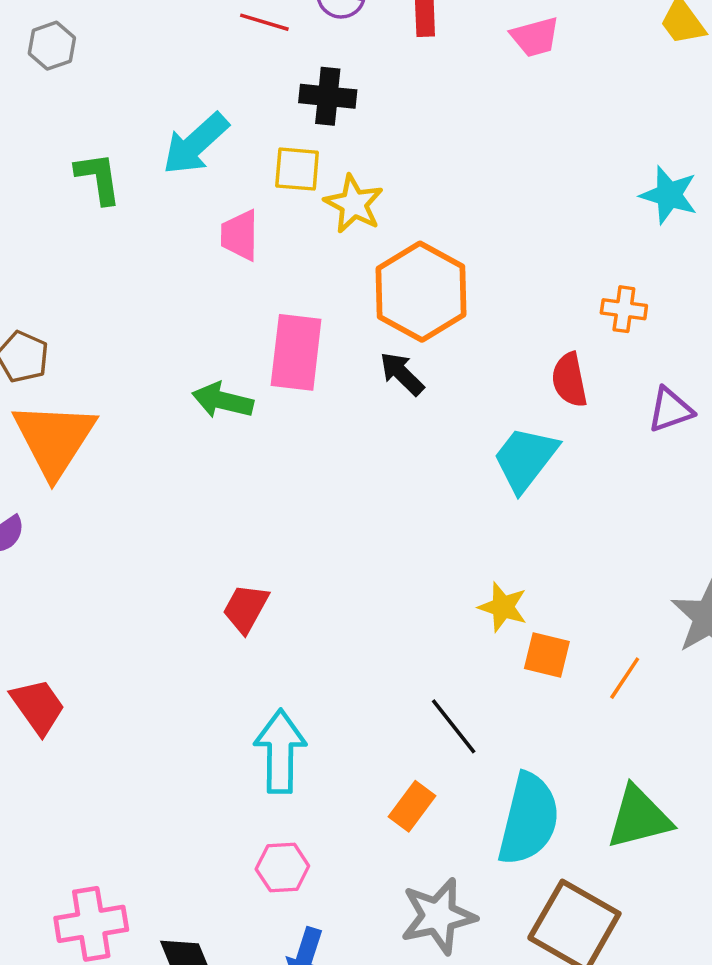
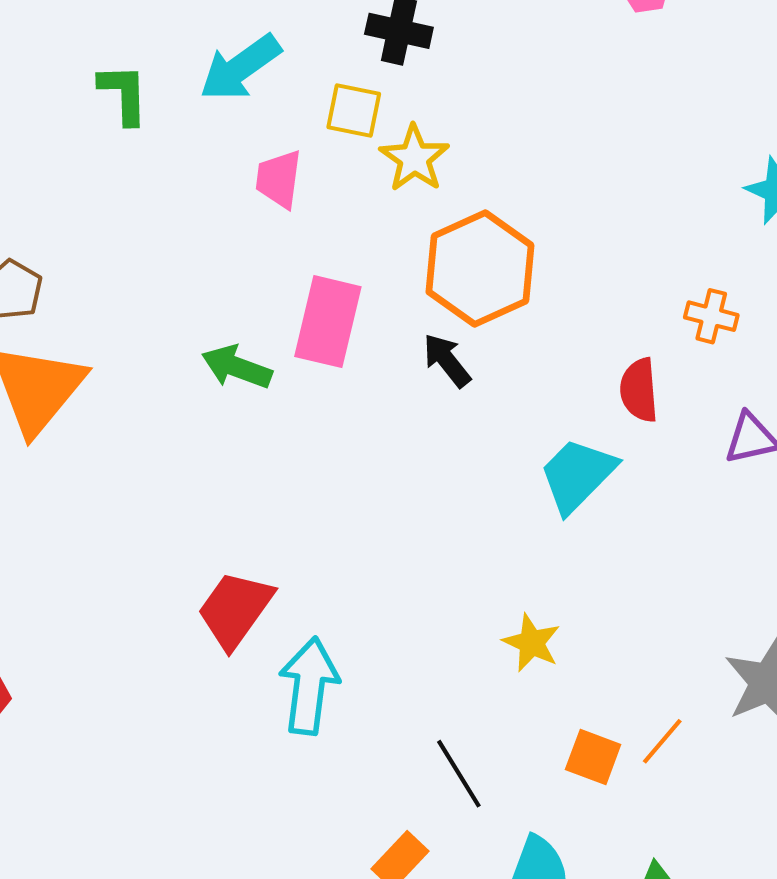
red trapezoid: (246, 608) -> (235, 610), size x1.4
orange square: (547, 655) -> (593, 757), moved
cyan arrow: (280, 751) -> (309, 686), moved

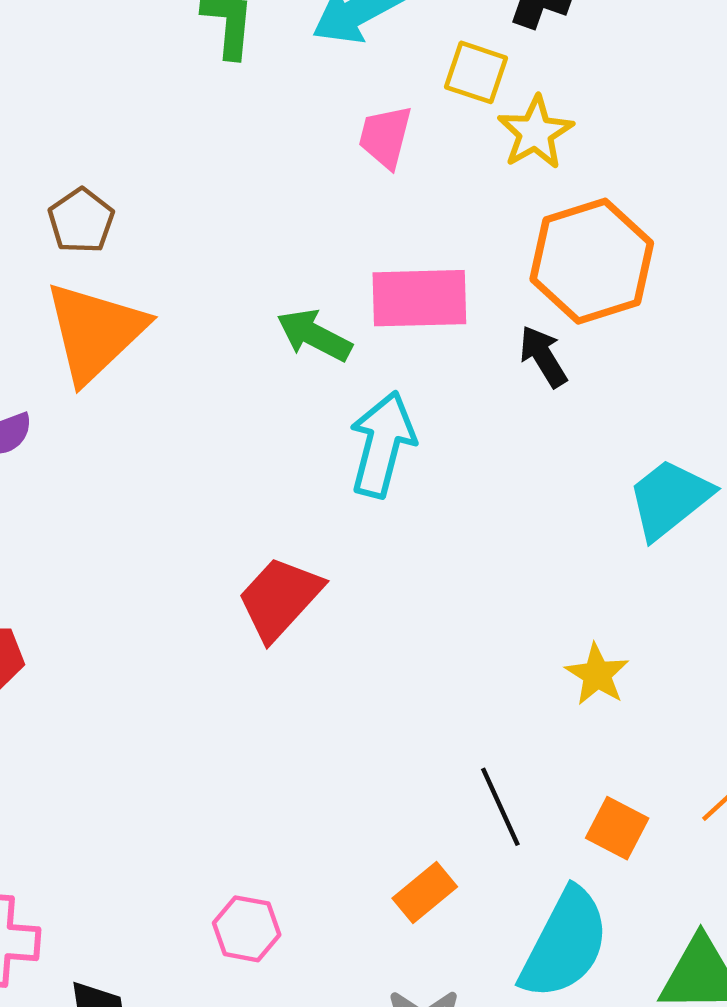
pink rectangle: (328, 322) -> (419, 298), turned 68
cyan arrow: (309, 686) -> (382, 444), moved
orange square: (593, 757) -> (617, 828), moved

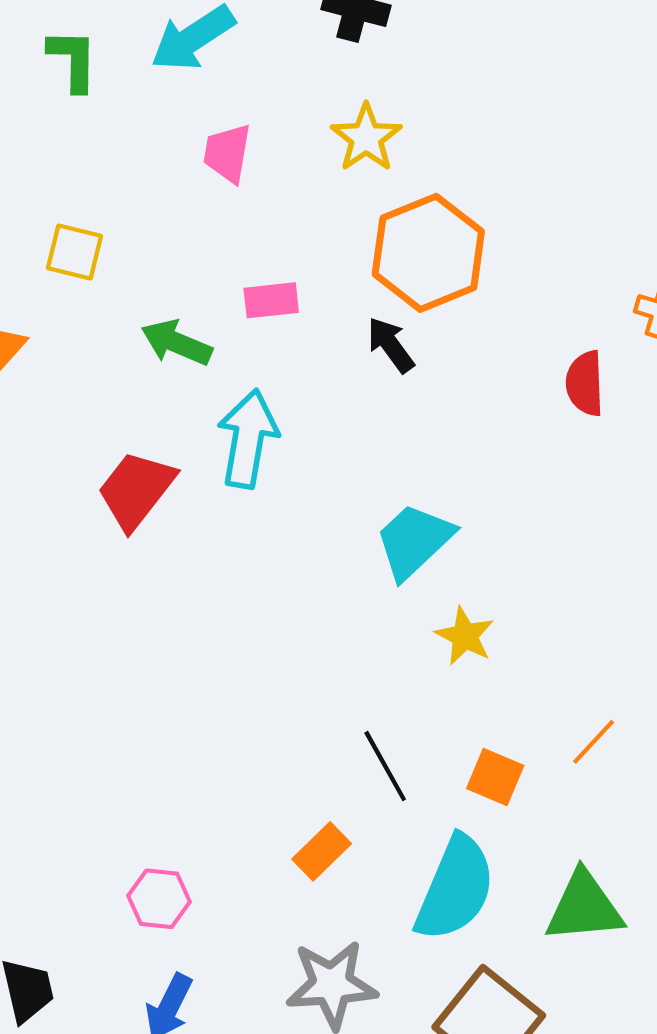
yellow square: (476, 72) -> (75, 252), moved
pink rectangle: (419, 298) -> (271, 300), size x0.6
cyan trapezoid: (670, 499) -> (414, 541), moved
red trapezoid: (280, 598) -> (136, 490), moved

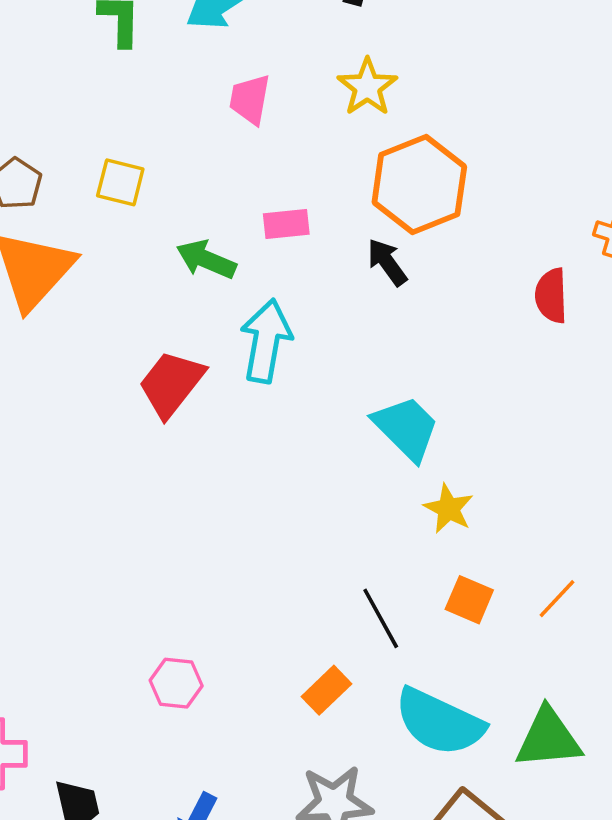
cyan trapezoid: (414, 541) -> (406, 428), turned 88
orange square: (495, 777) -> (469, 600), moved
cyan semicircle: (455, 888) -> (439, 722), turned 92
pink hexagon: (159, 899) -> (176, 683), moved

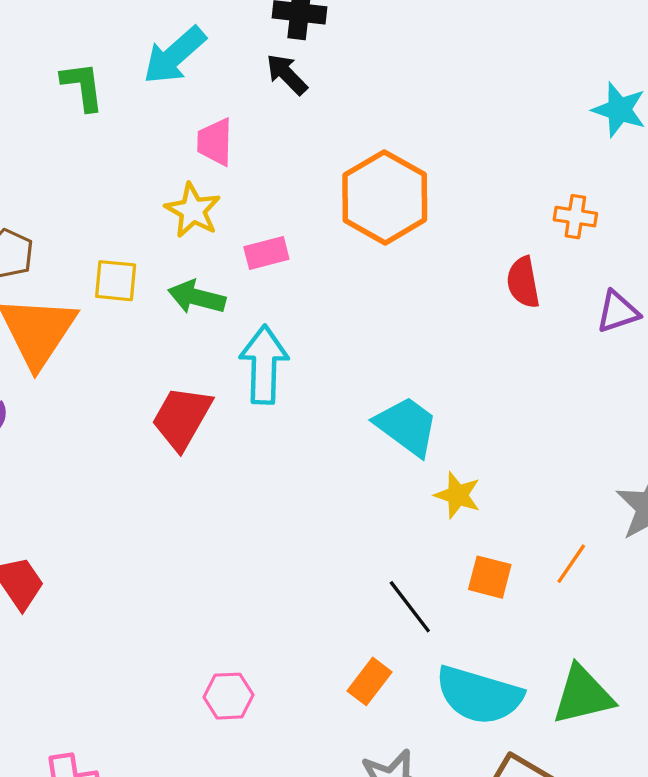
yellow star: (367, 87) -> (193, 210), moved
yellow square: (120, 182) -> (116, 281), moved
black arrow: (387, 262) -> (287, 74), moved

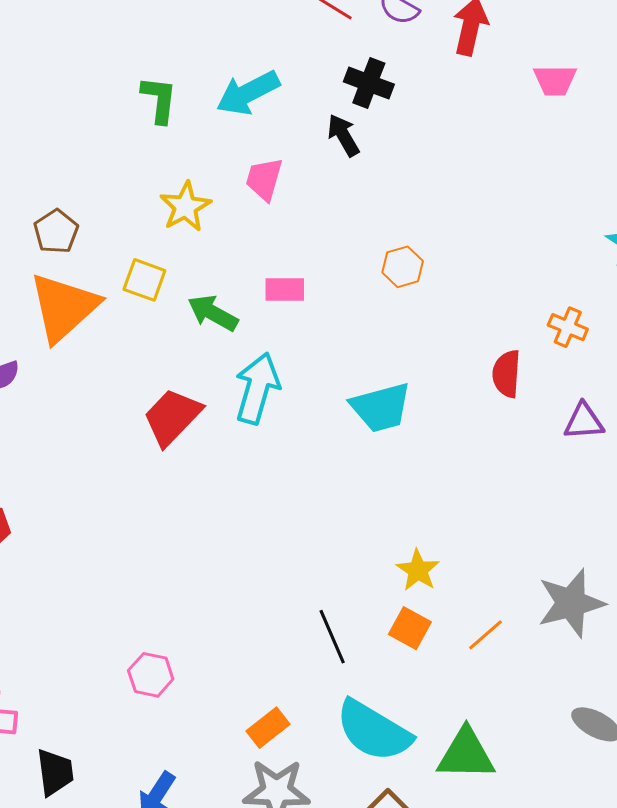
orange hexagon: (385, 197) -> (403, 267), size x0.5
yellow star: (193, 210) -> (185, 207), moved
cyan trapezoid: (407, 426) -> (381, 407), moved, turned 114
yellow star: (458, 495) -> (418, 570), moved
orange rectangle: (369, 681) -> (268, 728), moved

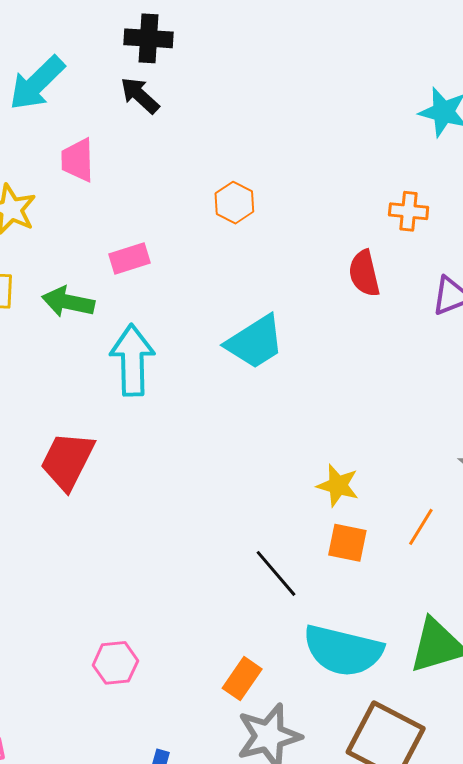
red trapezoid: (172, 417) -> (67, 461), moved

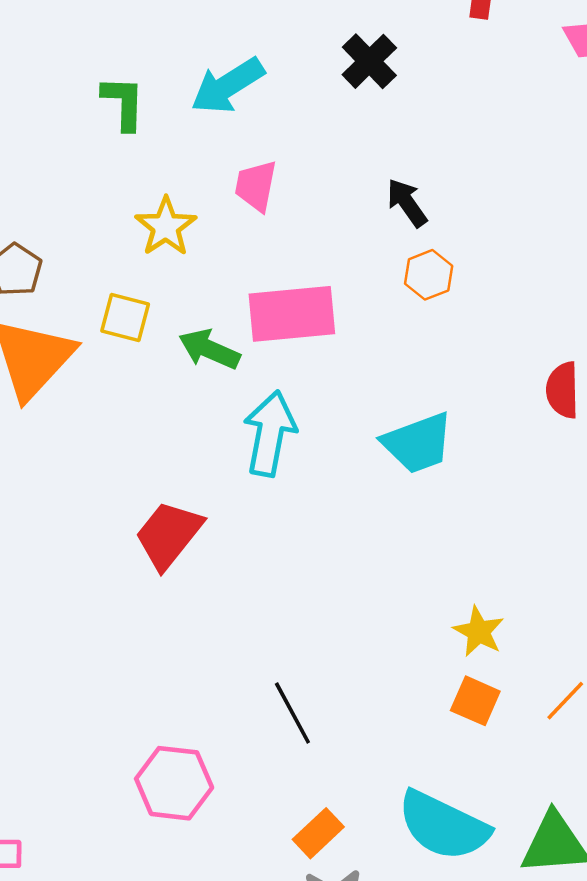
black cross: (149, 38) -> (369, 61), turned 30
black arrow: (140, 95) -> (407, 203), moved
pink rectangle: (129, 259) -> (292, 314), size x1.8
black line: (276, 573) -> (292, 713), moved
pink hexagon: (115, 663) -> (174, 783), size x1.4

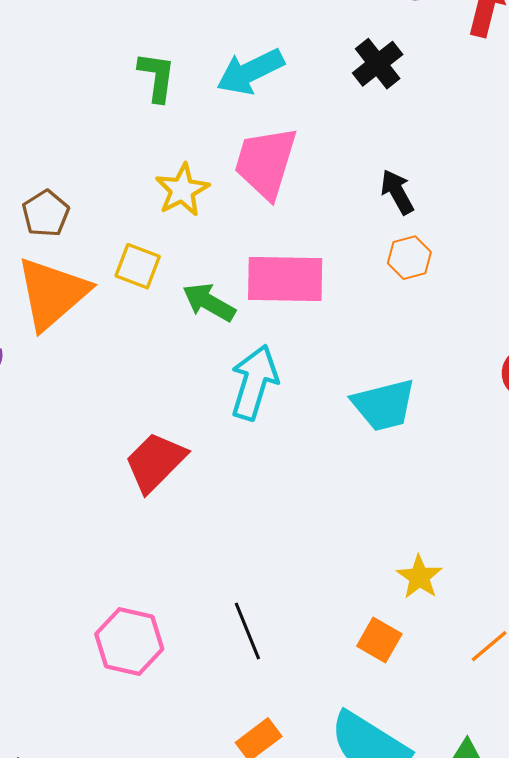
pink trapezoid: (256, 186) -> (266, 163), size x1.6
orange square: (475, 701) -> (379, 640), moved
pink hexagon: (174, 783) -> (129, 642), moved

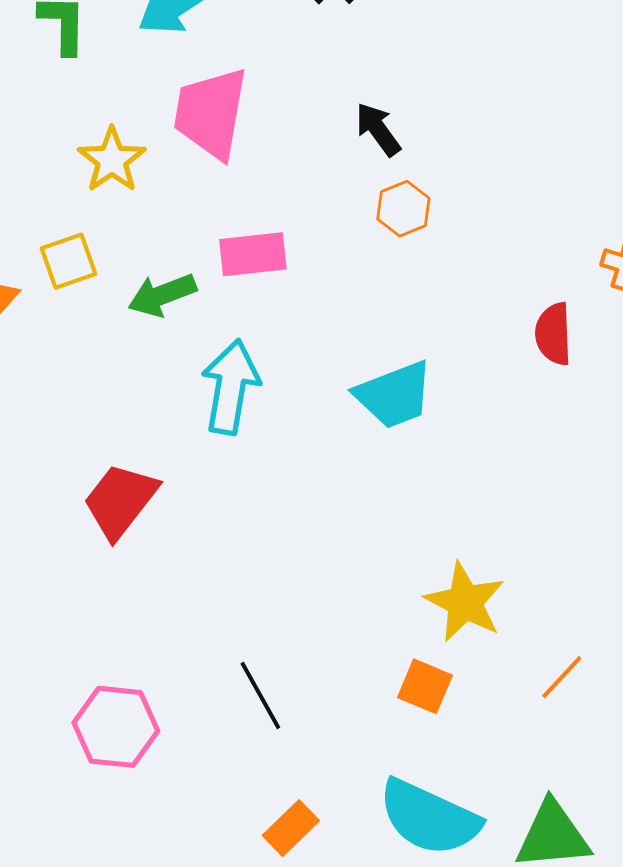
yellow square: (138, 266) -> (68, 261), turned -33
pink rectangle: (285, 279) -> (253, 254), size x0.7
green arrow: (209, 302) -> (162, 295), turned -44
yellow star: (419, 577) -> (465, 602), size x1.4

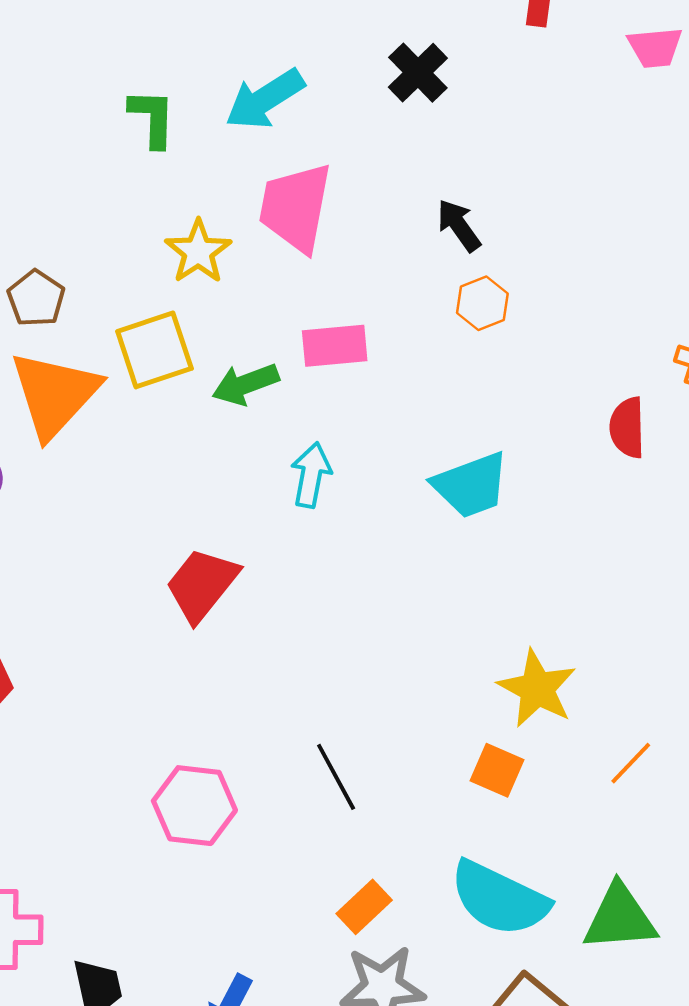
yellow square: (68, 261) -> (154, 350), size x1.4
cyan arrow: (230, 387) -> (311, 475), size x0.7

